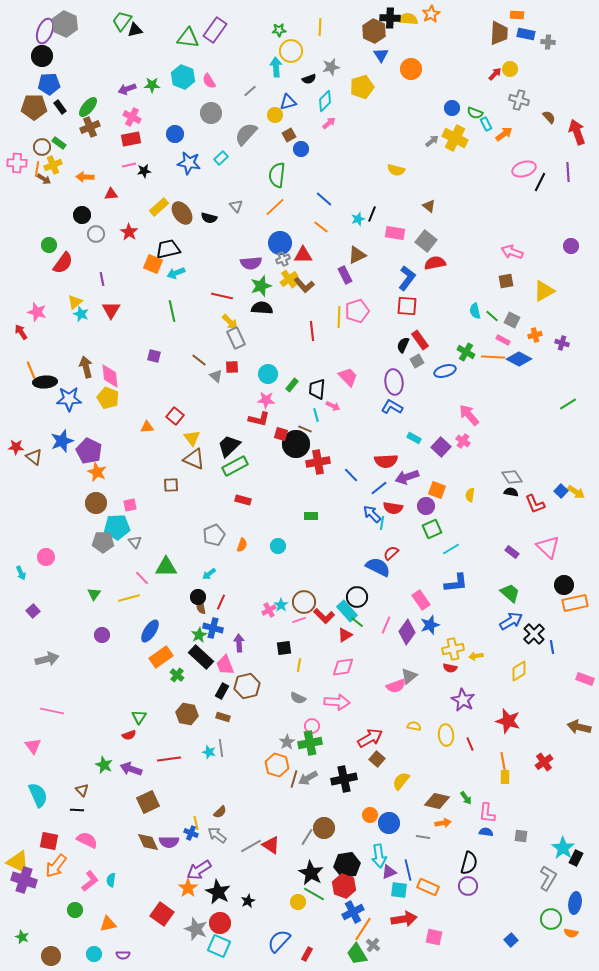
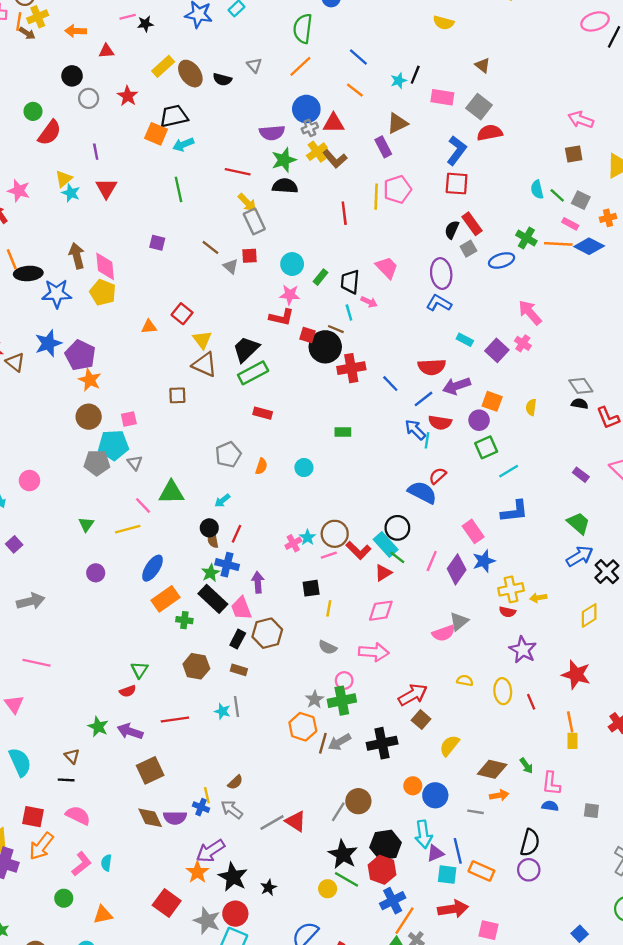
green cross: (177, 675) -> (184, 620), turned -32

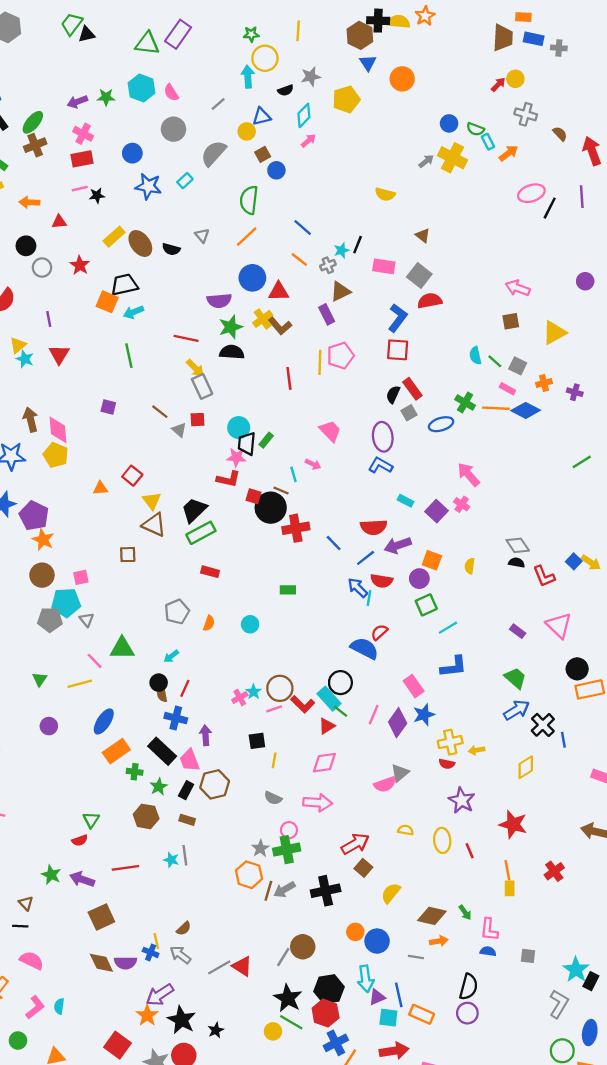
gray cross: (310, 128) -> (328, 265), moved
black trapezoid: (350, 282) -> (247, 444), moved
green star: (210, 573) -> (159, 787), moved

